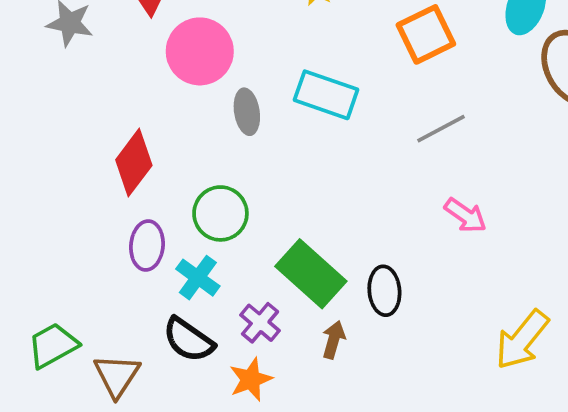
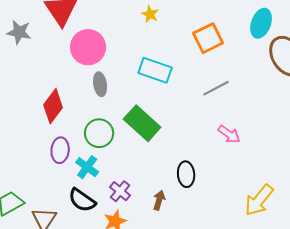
gray ellipse: (247, 112) -> (100, 84), moved
green rectangle: (311, 274) -> (142, 123), moved

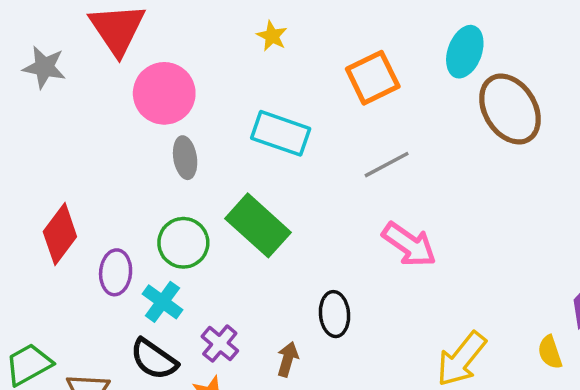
red diamond: (53, 106) -> (60, 234), moved
pink arrow: (229, 134) -> (409, 245), size x1.4

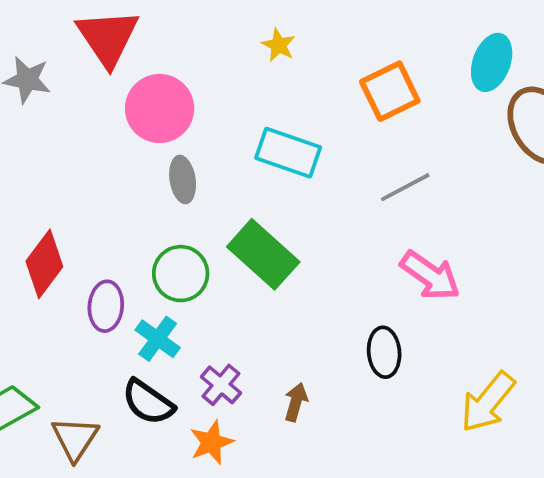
black ellipse: (334, 314) -> (384, 352), moved

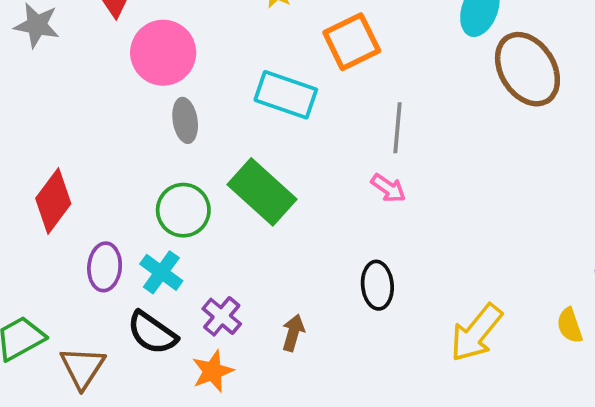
orange square: (390, 91) -> (352, 42), moved
gray line: (405, 187) -> (398, 128), turned -57
pink arrow: (430, 275) -> (388, 188), moved, size x0.6
purple ellipse: (106, 306) -> (105, 267), moved

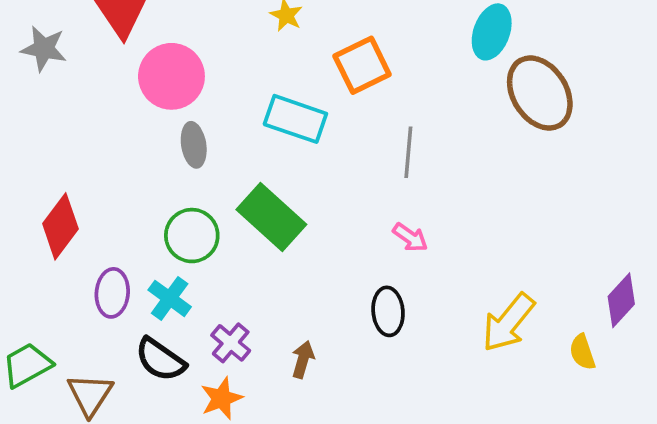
pink arrow: (388, 188) -> (410, 237), moved
yellow arrow: (476, 333) -> (508, 323), moved

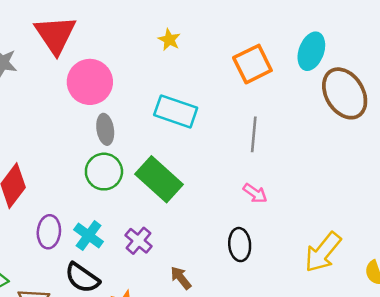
orange square: (362, 65) -> (252, 64), moved
green circle: (192, 236) -> (104, 172), moved
purple cross: (231, 343) -> (139, 241), moved
brown arrow: (303, 360) -> (181, 278), turned -55

